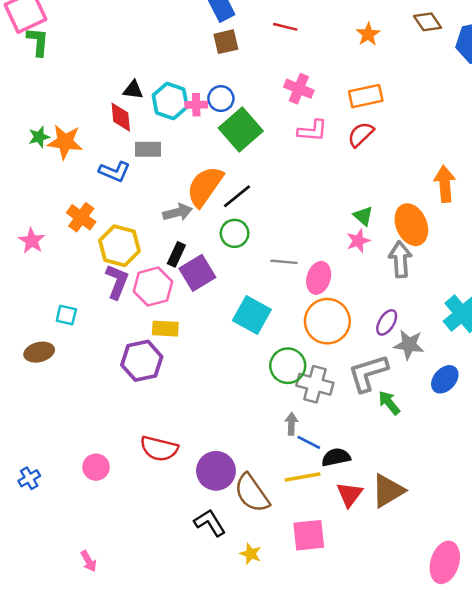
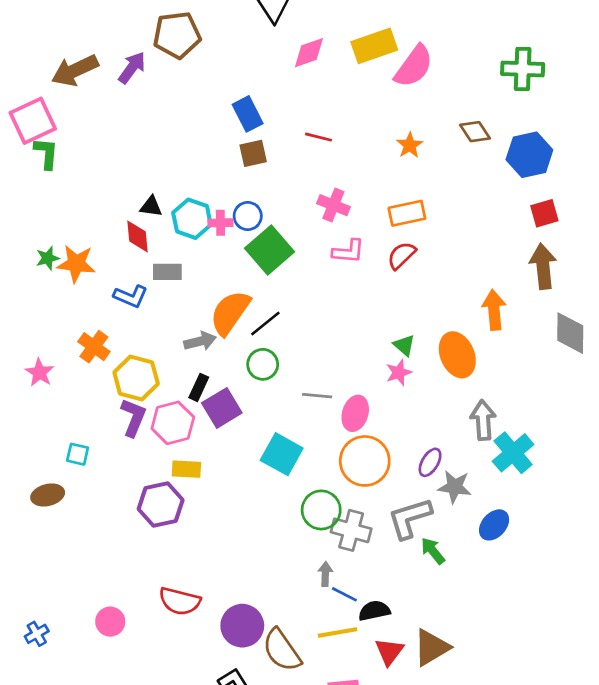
gray arrow: (400, 259) -> (483, 420), moved

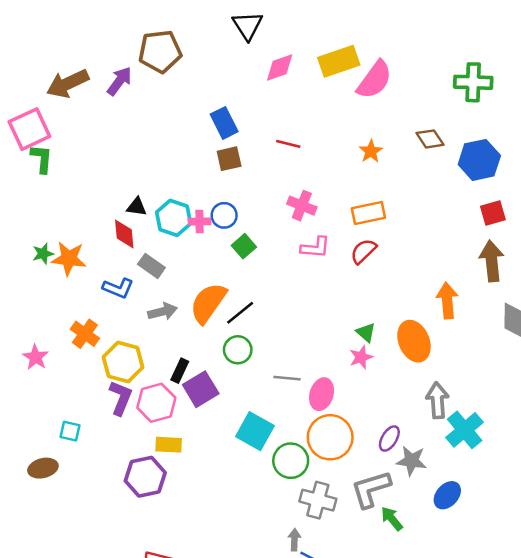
green square: (269, 250) -> (244, 246), size x0.6
gray rectangle: (167, 272) -> (151, 266), turned 35
gray arrow: (200, 341) -> (163, 312), moved
green circle: (321, 510) -> (291, 461), moved

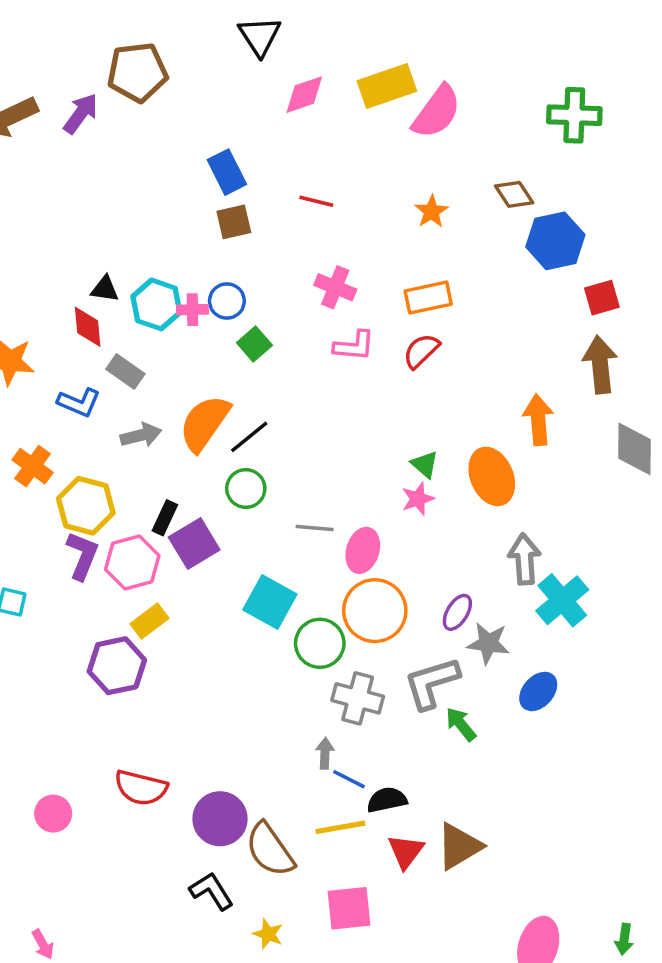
blue hexagon: (479, 160) -> (555, 241), moved
yellow rectangle: (169, 445) -> (149, 621), turned -40

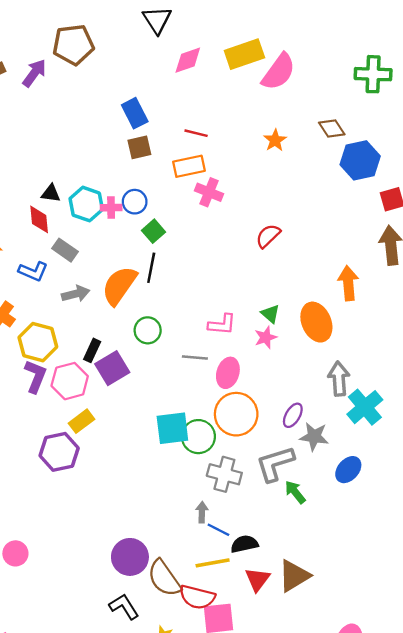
orange rectangle: (428, 298) -> (189, 166), moved
pink L-shape: (354, 346) -> (222, 324), moved
black line: (249, 437) -> (151, 268), moved, turned -40
cyan square: (270, 602) -> (172, 428), moved, turned -36
red semicircle: (141, 788) -> (197, 597), moved

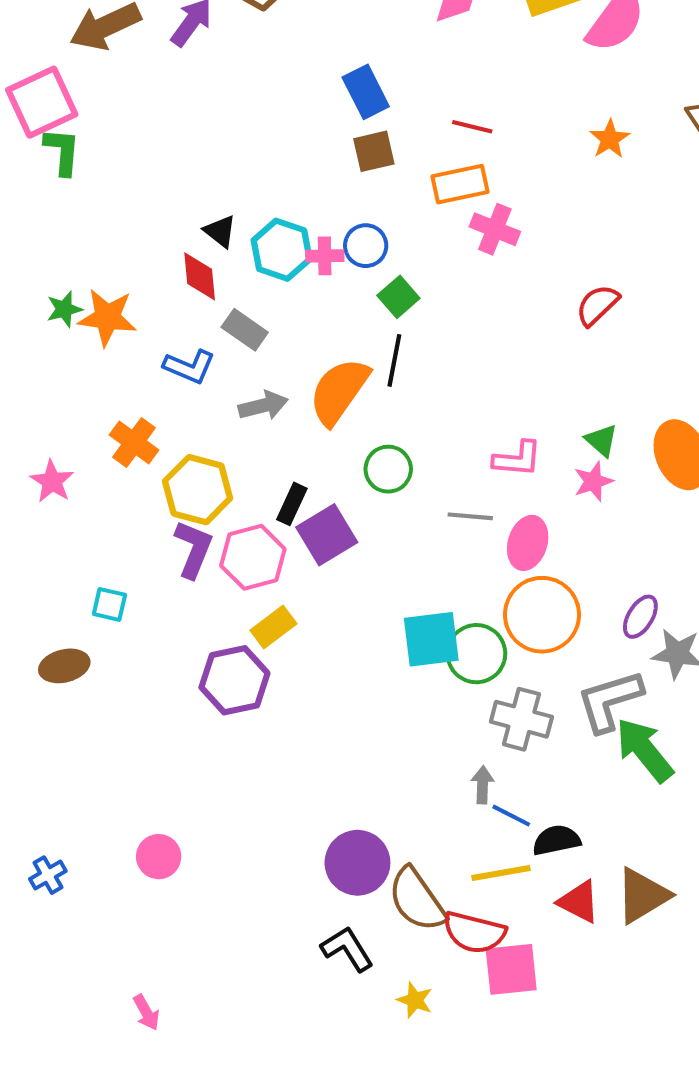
black triangle: (51, 193) -> (220, 231), turned 30
green arrow: (295, 492) -> (645, 750), size x1.6
red triangle: (257, 579) -> (579, 902), turned -40

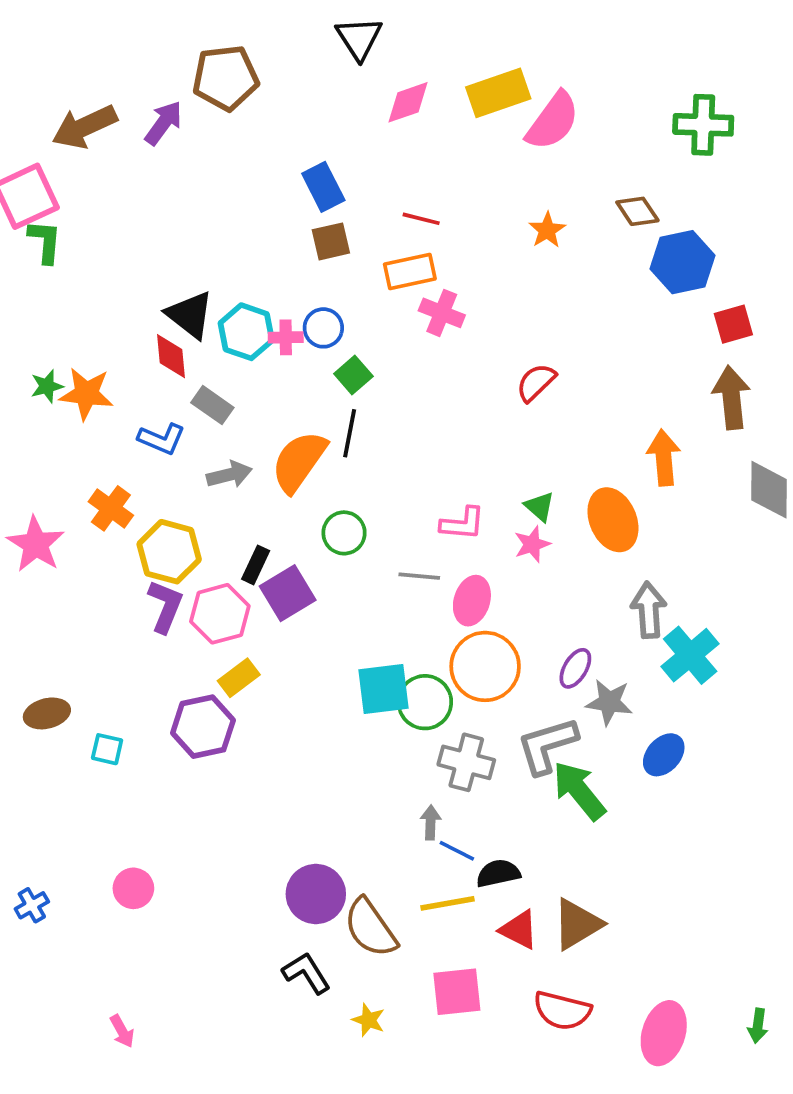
black triangle: (220, 231) -> (190, 315), size x1.6
pink star: (52, 481) -> (36, 544), size x1.4
cyan square: (109, 604) -> (107, 749), moved
red semicircle: (474, 932) -> (562, 1011), moved

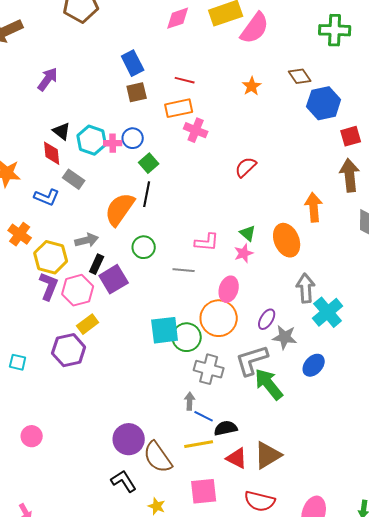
purple arrow: (163, 123) -> (48, 79), moved
black triangle: (190, 315) -> (62, 131), size x0.7
gray arrow: (229, 475) -> (87, 240), moved
pink ellipse: (472, 601) -> (229, 289), moved

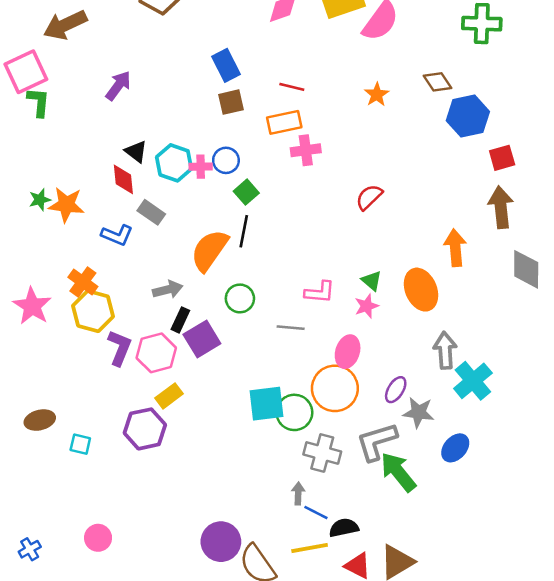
pink cross: (196, 130) -> (306, 150), turned -30
yellow hexagon: (51, 257) -> (93, 311), moved

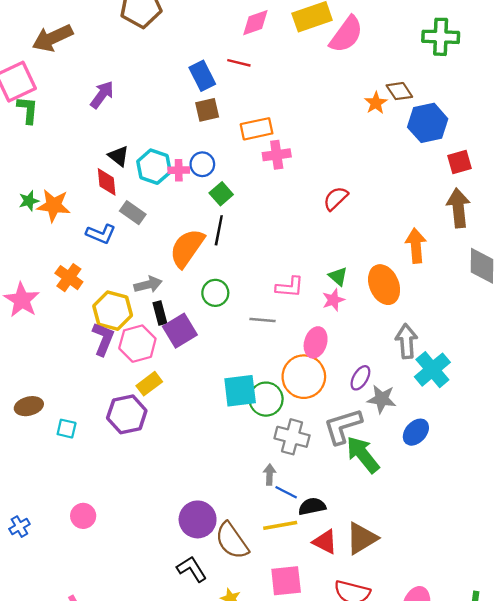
red line: (292, 87) -> (239, 63), moved
orange star: (377, 95) -> (376, 103), moved
yellow hexagon: (93, 311) -> (113, 311), moved
black rectangle: (180, 320) -> (160, 313), turned -40

